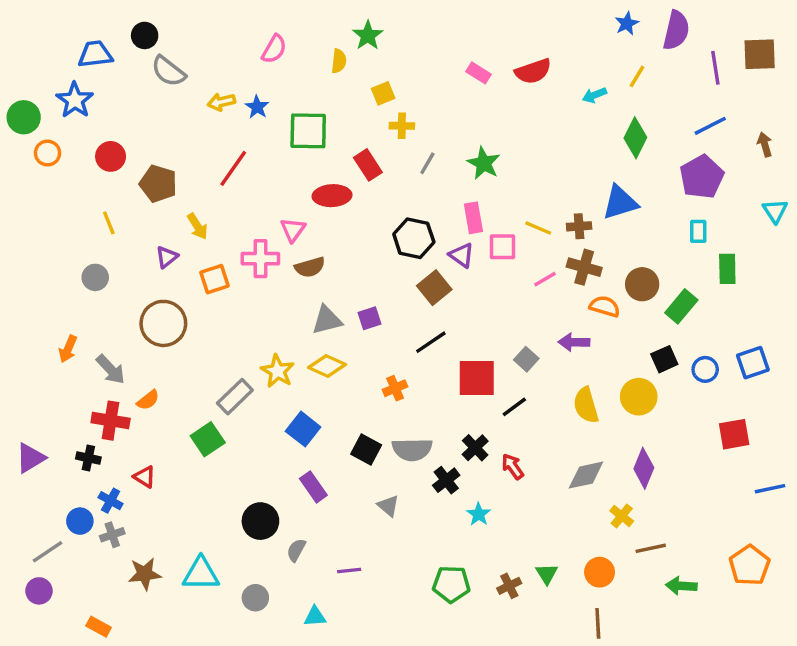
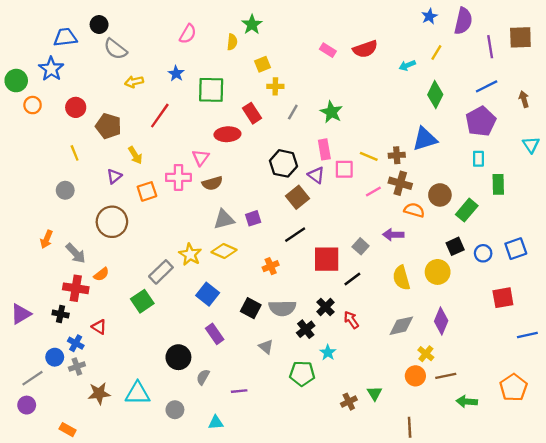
yellow arrow: (221, 102) -> (134, 82), moved
orange circle: (600, 572) -> (415, 376), moved
green pentagon: (451, 584) -> (302, 374), moved

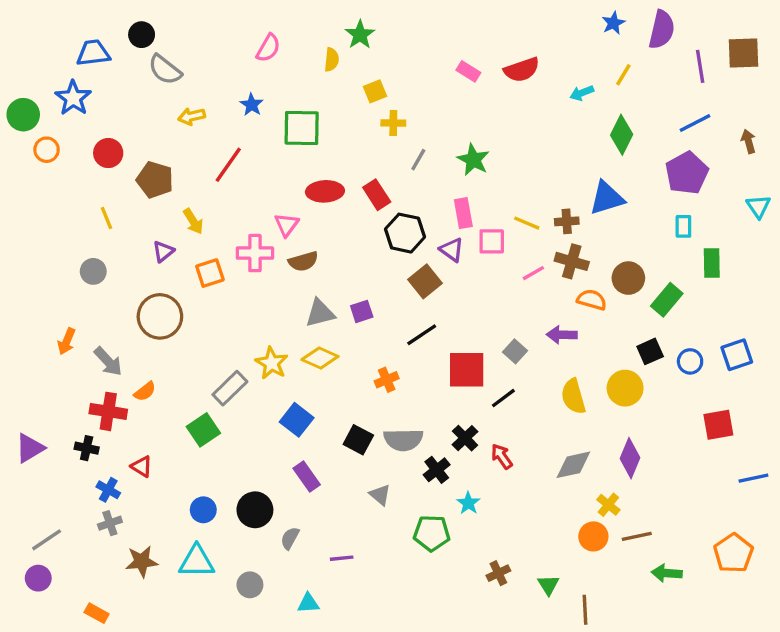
red rectangle: (252, 113) -> (377, 195), moved
blue circle: (55, 357) -> (203, 510), moved
green triangle: (375, 393) -> (548, 585), moved

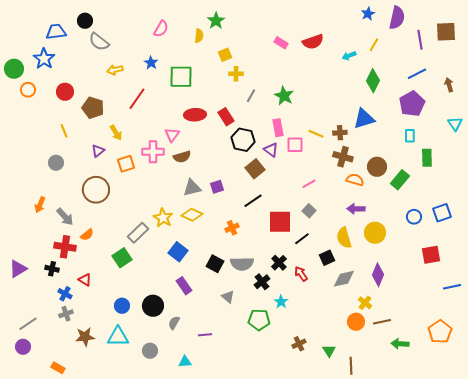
pink line: (533, 273) -> (309, 184), moved
purple arrow: (562, 335) -> (356, 209), moved
black square: (650, 351) -> (327, 258), moved

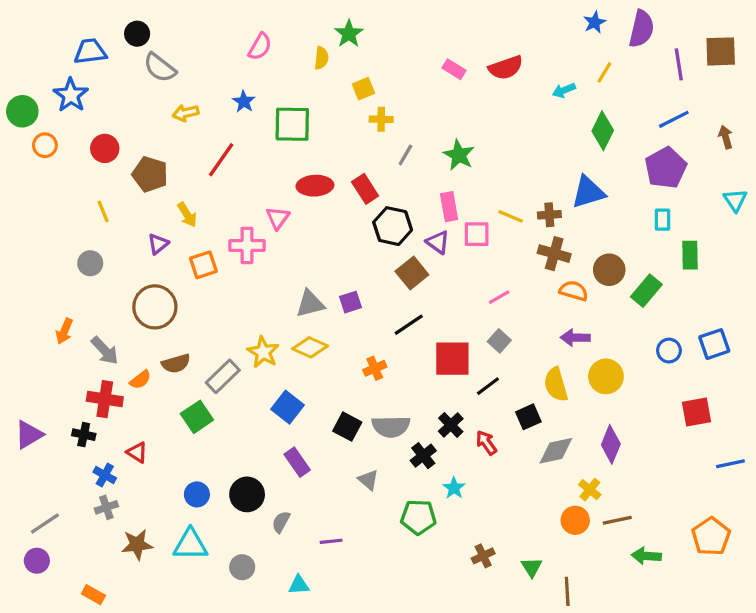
brown semicircle: (182, 157) -> (176, 363), moved

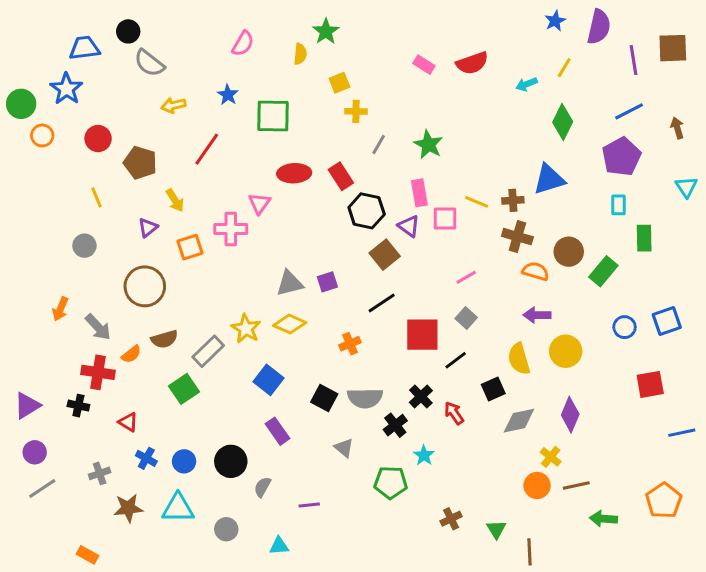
blue cross: (105, 475) -> (146, 458), moved
purple circle: (37, 561) -> (35, 452), moved

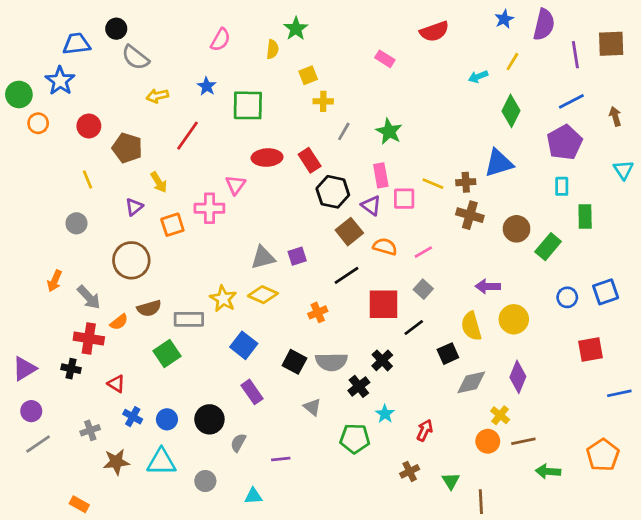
red semicircle: (472, 63) -> (434, 31), moved
orange semicircle: (536, 271) -> (385, 247), moved
gray rectangle: (208, 351) -> (189, 319), turned 44
red arrow: (454, 413) -> (425, 430), moved, turned 60

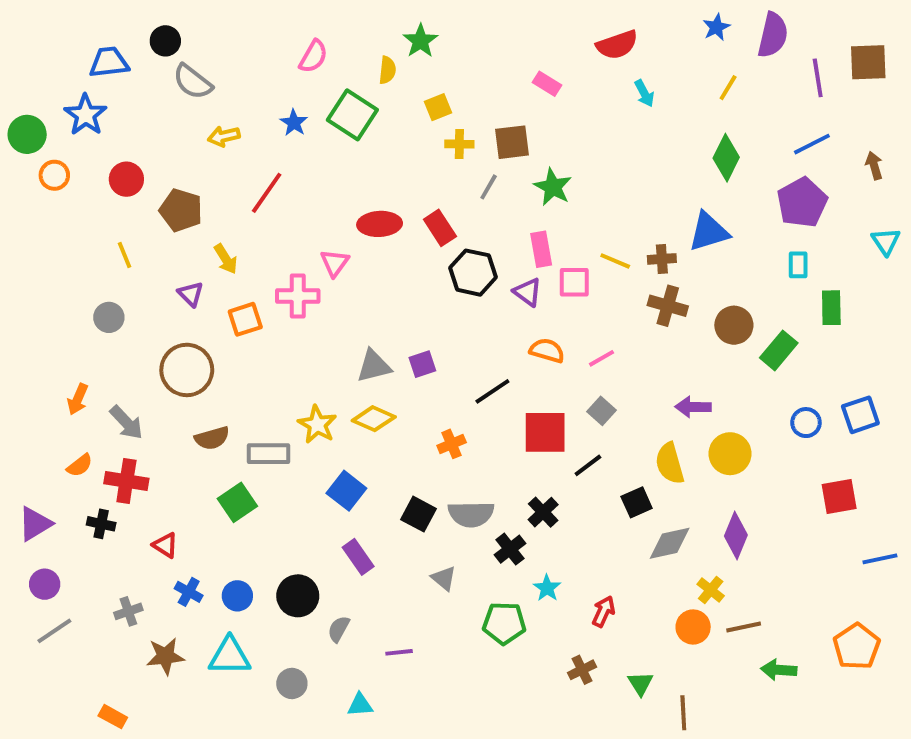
cyan arrow: (478, 77) -> (644, 93), moved, turned -96
green square: (248, 105) -> (352, 115), moved, turned 32
purple triangle: (134, 207) -> (191, 294), turned -36
brown square: (349, 232) -> (512, 142), moved, turned 32
orange semicircle: (119, 322) -> (80, 465), moved

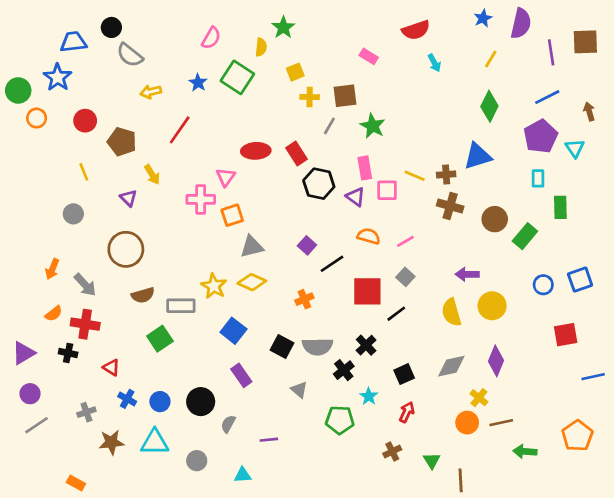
cyan triangle: (886, 241) -> (575, 148), moved
orange square: (245, 319) -> (232, 215), moved
purple square: (422, 364) -> (307, 245), moved, turned -30
black square: (637, 502) -> (404, 374), moved

